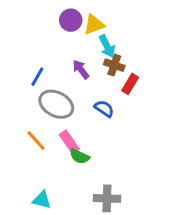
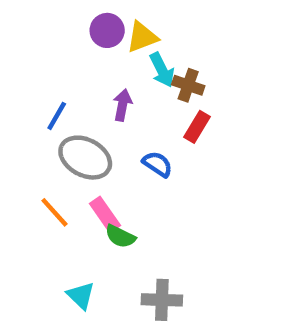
brown cross: (114, 65) -> (188, 85), moved
purple arrow: (81, 69) -> (122, 105), turned 48
cyan triangle: (42, 200) -> (81, 296), moved, turned 30

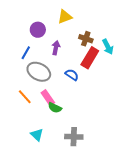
purple circle: (107, 30) -> (38, 30), moved
cyan arrow: (162, 70) -> (108, 47), moved
red rectangle: (197, 127) -> (90, 58), size x1.5

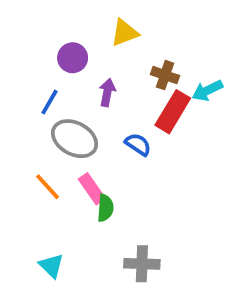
cyan arrow: (108, 47) -> (207, 90), turned 91
green semicircle: (55, 108) -> (105, 208), turned -112
cyan triangle: (37, 135) -> (51, 266), moved

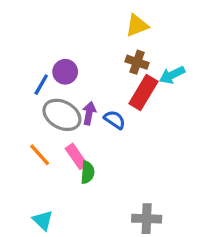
yellow triangle: (125, 33) -> (137, 25), moved
purple circle: (73, 58) -> (65, 72), moved
purple arrow: (107, 92) -> (89, 113), moved
gray cross: (142, 264) -> (147, 219), moved

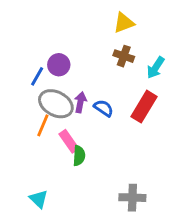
cyan arrow: (172, 75) -> (156, 68), turned -30
red rectangle: (143, 93) -> (144, 107), moved
orange line: (40, 155) -> (43, 125), moved, turned 65

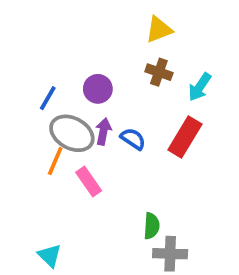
purple circle: (59, 65) -> (98, 89), moved
green semicircle: (79, 156) -> (152, 226), moved

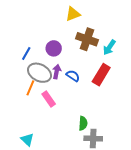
yellow triangle: (159, 30) -> (73, 14), moved
brown cross: (159, 72) -> (87, 39), size x1.5

